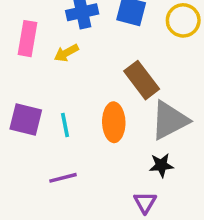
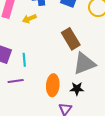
orange ellipse: (114, 122) -> (53, 85), moved
purple line: (63, 178) -> (16, 81), moved

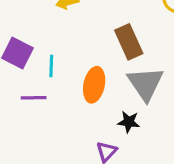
gray triangle: (84, 64) -> (145, 84), turned -50
orange ellipse: (53, 85) -> (94, 85), moved

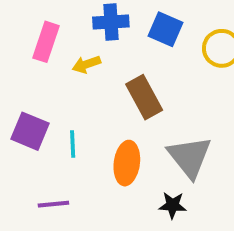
brown rectangle: (129, 42) -> (144, 97), moved
purple line: (34, 98) -> (53, 204), moved

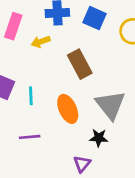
orange ellipse: (127, 163) -> (68, 109), turned -32
purple line: (53, 204) -> (30, 137), moved

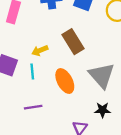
yellow arrow: (41, 42) -> (40, 51), moved
black star: (99, 138) -> (102, 110), moved

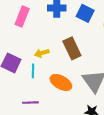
orange ellipse: (65, 81) -> (61, 82), turned -40

